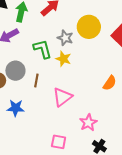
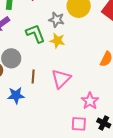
brown line: (36, 80) -> (33, 77), moved
pink square: (59, 142) -> (79, 124), moved

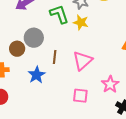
blue star: (16, 95) -> (37, 75), turned -30
pink square: (79, 124) -> (80, 96), moved

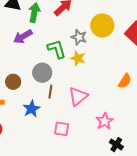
gray circle: (34, 38) -> (42, 73), moved
pink square: (80, 96) -> (62, 129), moved

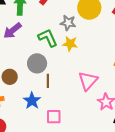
pink triangle: (78, 96) -> (88, 81), moved
pink square: (62, 129) -> (54, 117), moved

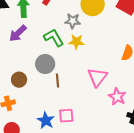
blue star: (32, 101) -> (46, 120), moved

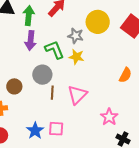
purple arrow: (18, 33) -> (31, 41), moved, turned -48
pink triangle: (97, 77) -> (77, 95), moved

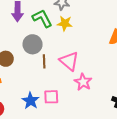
pink triangle: (77, 95) -> (69, 61), turned -30
pink star: (109, 117) -> (83, 82), moved

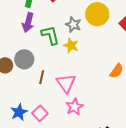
gray circle: (33, 44) -> (24, 59), moved
pink square: (51, 97) -> (40, 113), turned 35

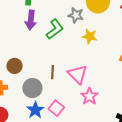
green L-shape: (50, 35) -> (55, 29), turned 75
yellow star: (71, 45) -> (90, 36), moved
gray circle: (24, 59) -> (32, 88), moved

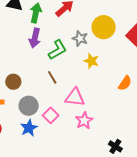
brown line: (53, 72) -> (52, 77), moved, turned -40
pink triangle: (77, 74) -> (75, 97), turned -45
pink square: (56, 108) -> (51, 115), moved

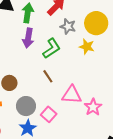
gray star: (80, 38) -> (68, 26), moved
yellow star: (91, 61) -> (87, 47), moved
pink star: (84, 121) -> (93, 107), moved

